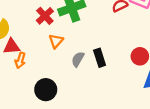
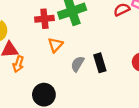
red cross: (45, 16) -> (44, 19), turned 36

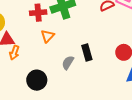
gray semicircle: (78, 64) -> (68, 63), moved

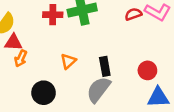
orange triangle: (48, 36) -> (68, 61), moved
gray semicircle: (68, 63) -> (98, 90), moved, size x1.6

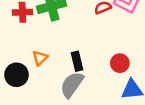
black circle: (44, 93) -> (16, 75), moved

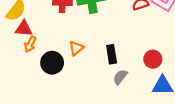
gray semicircle: (72, 85) -> (120, 77), moved, size x0.6

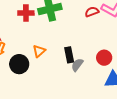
gray semicircle: (120, 77) -> (77, 65), moved

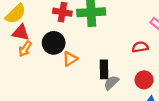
red semicircle: (92, 12) -> (140, 47), moved
black circle: (19, 64) -> (54, 43), moved

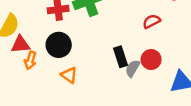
orange triangle: (70, 59) -> (69, 75), moved, turned -35
red circle: (144, 80) -> (151, 59), moved

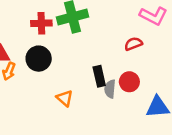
gray semicircle: (133, 68) -> (110, 89), turned -30
orange triangle: (69, 75) -> (65, 98), moved

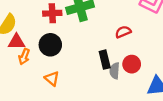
red semicircle: (133, 44) -> (123, 32), moved
orange triangle: (65, 98) -> (52, 78), moved

